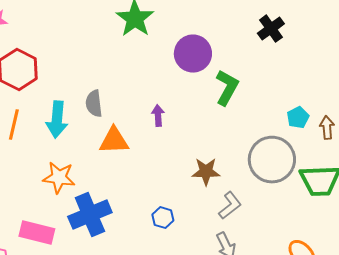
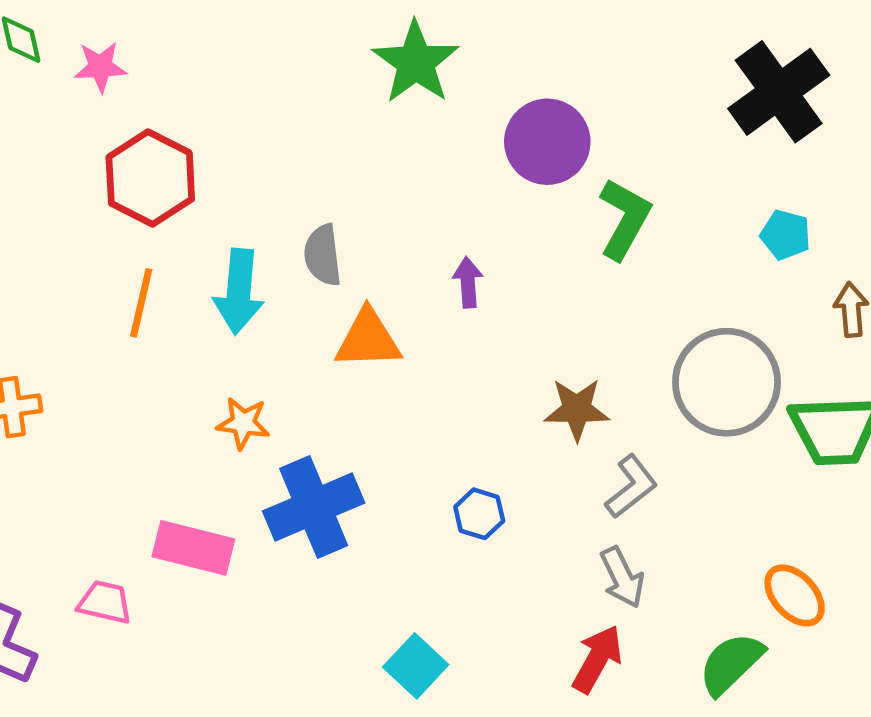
black cross: (271, 29) -> (779, 92), moved, size x1.6
cyan pentagon: (298, 118) -> (785, 235), moved, turned -30
orange star: (59, 178) -> (243, 423), size x0.7

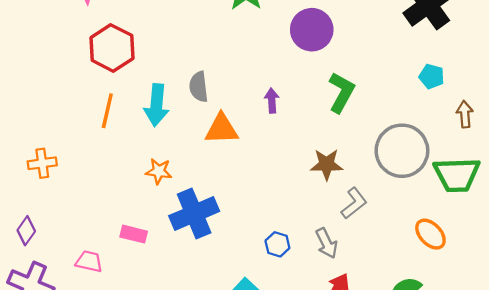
green L-shape: (624, 219) -> (341, 92), moved
blue hexagon: (479, 514) -> (277, 244), moved
pink rectangle: (193, 548) -> (134, 234), size x0.7
gray arrow: (622, 577) -> (327, 243), moved
orange ellipse: (795, 595) -> (430, 234), moved

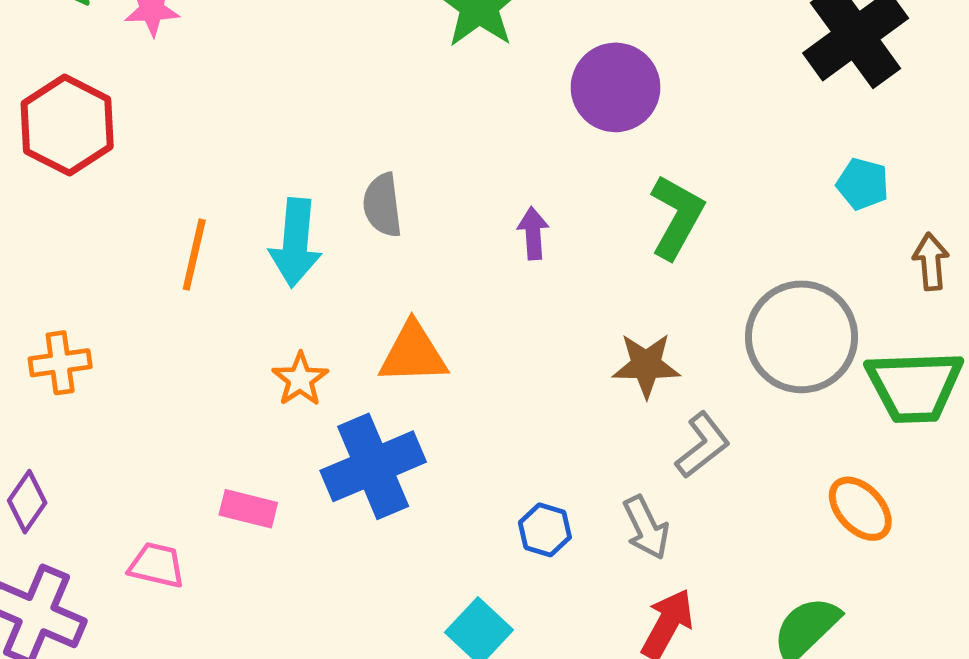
red hexagon: (112, 48) -> (67, 125), moved
orange triangle: (222, 129) -> (413, 353), moved
orange star: (159, 171) -> (300, 379), turned 30

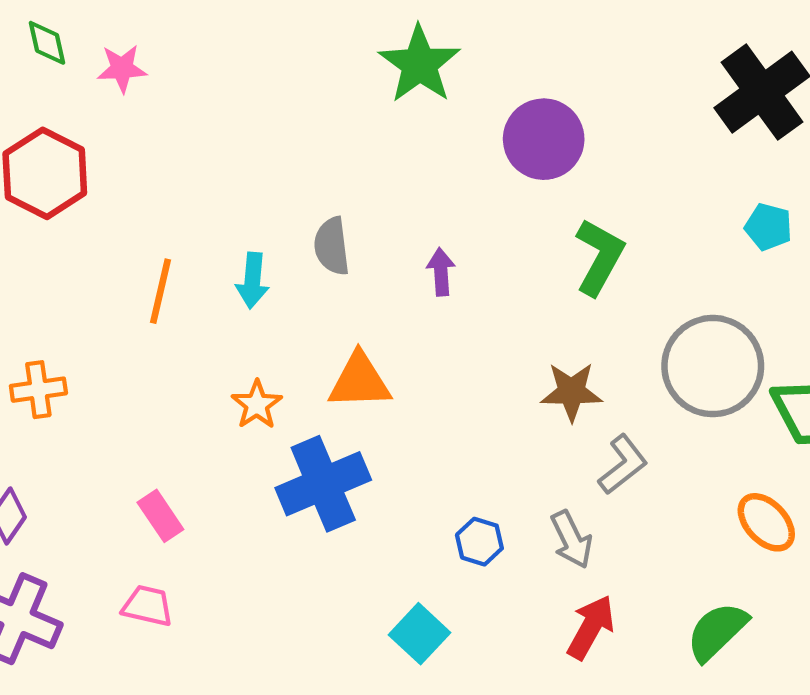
purple arrow: (533, 233) -> (441, 272), moved
cyan arrow: (295, 243) -> (252, 280), size x0.7
pink rectangle: (248, 509) -> (160, 516), moved, turned 42
pink trapezoid: (157, 565) -> (148, 606), moved

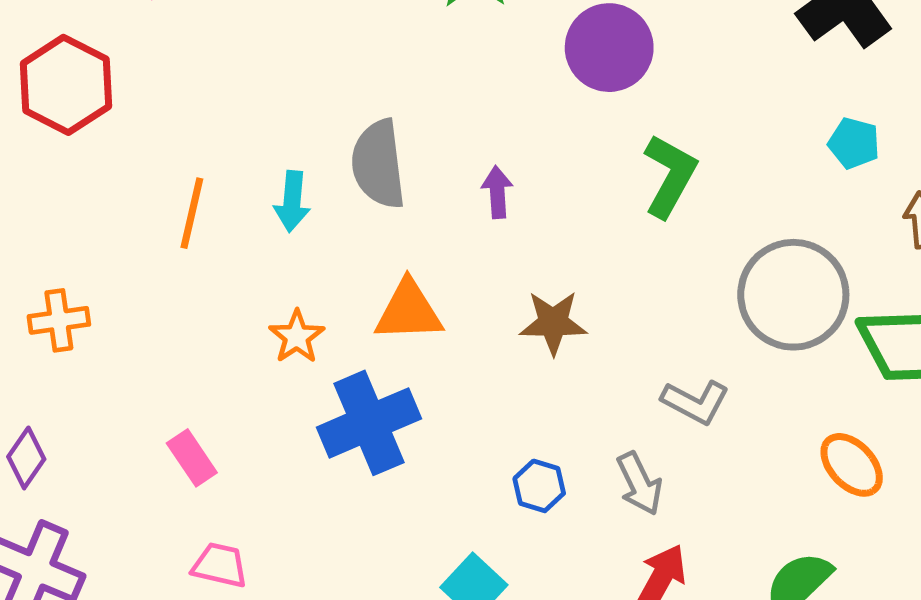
gray semicircle: (332, 246) -> (378, 164), size x1.4
brown star: (571, 392) -> (553, 323), moved
gray L-shape: (623, 465) -> (695, 402), turned 66
pink trapezoid: (148, 606) -> (220, 565), moved

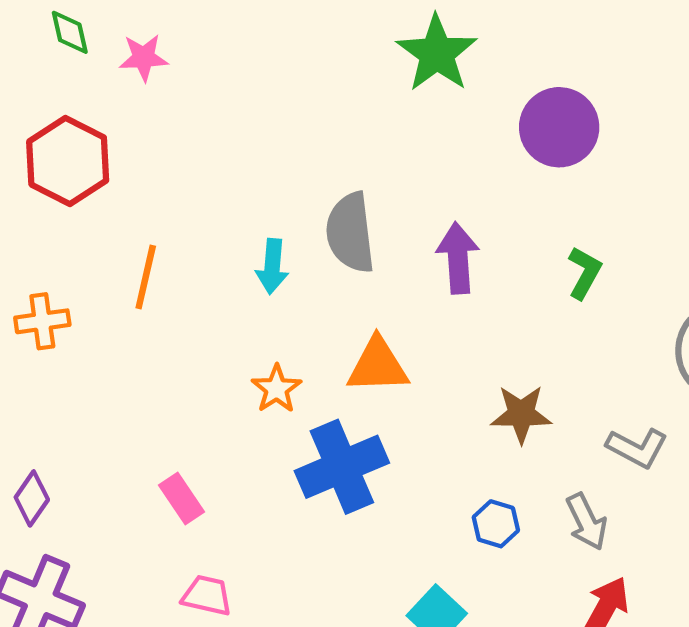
green L-shape: (670, 176) -> (584, 273), moved, size x0.7
purple arrow: (497, 192) -> (458, 258), size x1.5
orange line: (192, 213) -> (146, 277), moved
orange cross: (59, 320) -> (42, 321), moved
brown star: (553, 323) -> (521, 414), moved

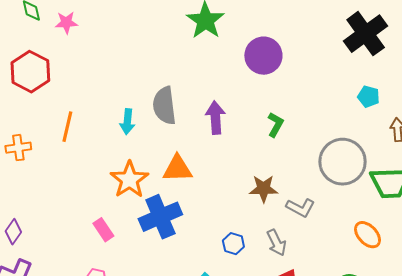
orange star: (276, 389) -> (129, 180), size x1.6
brown star: (521, 414) -> (263, 189), moved
pink rectangle: (182, 498) -> (103, 230), moved

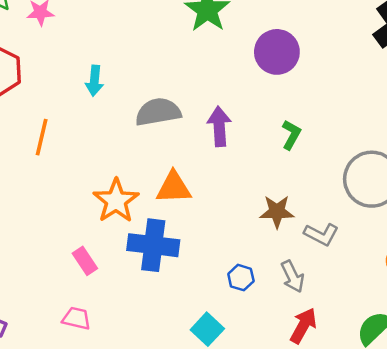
gray semicircle: (164, 106) -> (158, 112), turned 87
cyan arrow: (127, 122) -> (94, 81), moved
blue cross: (160, 217) -> (153, 245), turned 30

